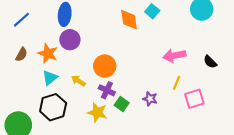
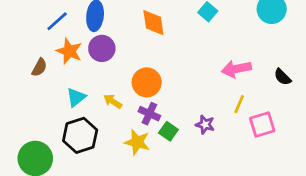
blue line: (21, 20) -> (57, 21), moved
orange diamond: (129, 20) -> (153, 23), moved
orange star: (48, 53) -> (69, 51), moved

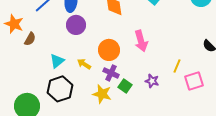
orange star: (69, 51) -> (14, 24), moved
pink arrow: (236, 69) -> (141, 41), moved, turned -95

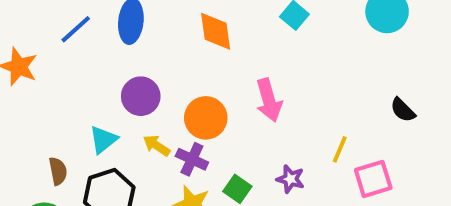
purple circle: (76, 25) -> (141, 96), moved
brown semicircle: (30, 39) -> (58, 171), moved, turned -40
purple cross: (111, 73) -> (192, 159), moved

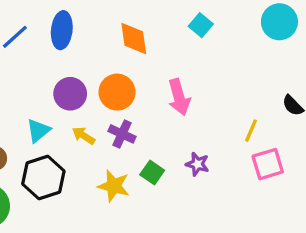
orange circle: (206, 118) -> (117, 92), moved
yellow line: (340, 149) -> (251, 131), moved
purple cross: (192, 159) -> (122, 134), moved

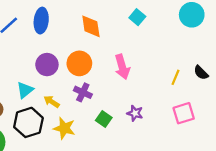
yellow line: (251, 131) -> (175, 77), moved
yellow arrow: (84, 136) -> (52, 102), moved
yellow star: (114, 186) -> (64, 128), moved

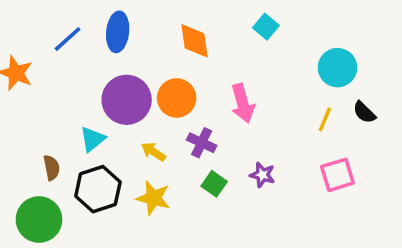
cyan circle: (192, 15) -> (337, 68), moved
purple circle: (47, 65) -> (127, 100), size x1.4
purple cross: (83, 92) -> (202, 143), moved
yellow arrow: (52, 102) -> (153, 152), moved

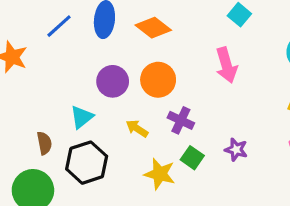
orange diamond: (194, 41) -> (153, 28), moved, turned -44
purple circle: (127, 100) -> (113, 81), size x0.7
pink arrow: (243, 103) -> (226, 65), moved
yellow star: (153, 198) -> (160, 174), moved

